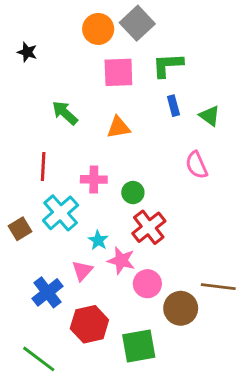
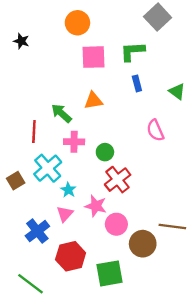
gray square: (137, 23) -> (158, 17), moved
green arrow: (65, 113) -> (61, 113), moved
green triangle: (210, 116) -> (177, 91), moved
cyan star: (98, 240) -> (68, 190), moved

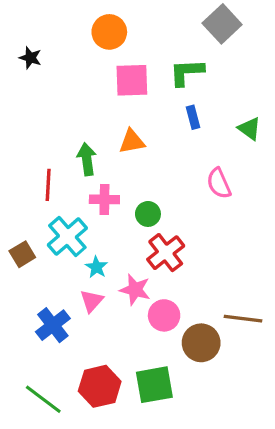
green arrow: (61, 113) -> (87, 159), turned 40
red hexagon: (71, 256) -> (100, 386), moved

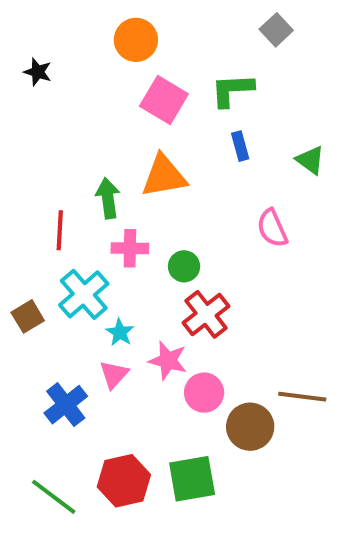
gray square: (222, 24) -> (276, 30), size x0.7
pink square: (132, 80) -> (164, 100), turned 33
orange triangle: (132, 141) -> (164, 176), size x1.4

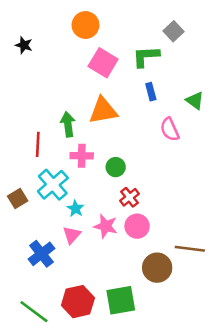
gray square: (276, 30) -> (173, 31), moved
pink semicircle: (272, 228) -> (170, 129), moved
red cross: (206, 314) -> (129, 197), size x0.7
pink circle: (204, 393) -> (137, 226), moved

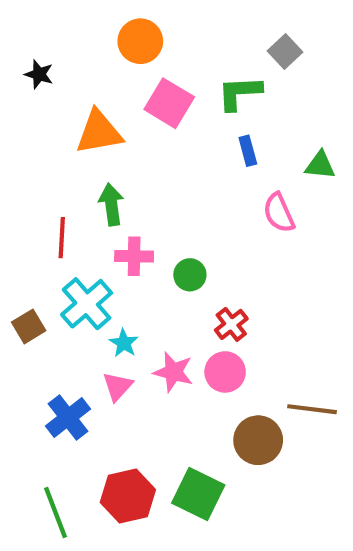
green triangle: (195, 100) -> (320, 165), turned -30
orange triangle: (103, 111) -> (99, 132), moved
red cross: (129, 197) -> (231, 324), moved
green square: (121, 300) -> (198, 494), turned 36
green line: (34, 312) -> (56, 513), turned 32

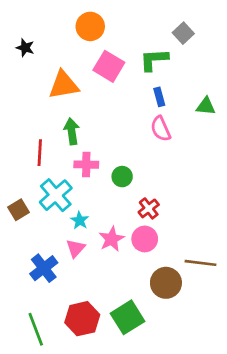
pink semicircle: (279, 213) -> (161, 129), moved
pink star: (173, 372) -> (111, 239), turned 30
green square: (198, 494) -> (127, 317), turned 32

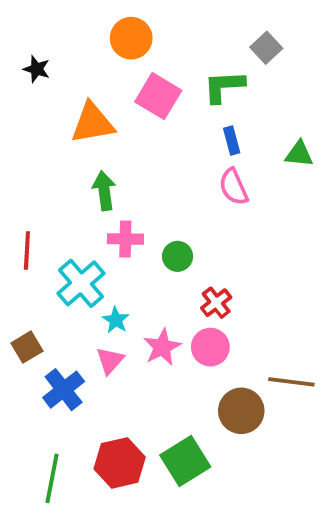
red line: (40, 153) -> (27, 251), moved
brown square: (19, 210) -> (27, 347), moved
green line: (36, 329) -> (52, 478), turned 32

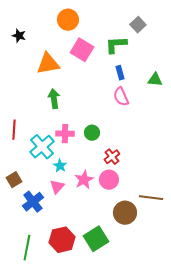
pink cross: (125, 239) -> (65, 134), moved

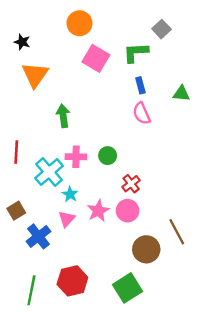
orange triangle: (48, 64) -> (35, 75), moved, turned -45
brown line: (151, 198) -> (177, 232), turned 55
green square: (96, 239) -> (128, 288), moved

